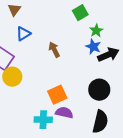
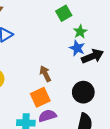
brown arrow: (54, 50) -> (45, 74), moved
purple semicircle: (64, 113) -> (47, 116), turned -30

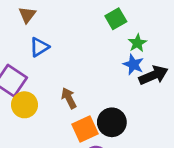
brown arrow: (45, 74) -> (69, 98), moved
black circle: (83, 92) -> (112, 122), moved

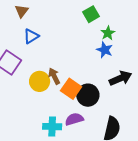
black arrow: (153, 75) -> (120, 78), moved
yellow circle: (24, 105) -> (40, 81), moved
orange square: (85, 129) -> (71, 89), moved, turned -30

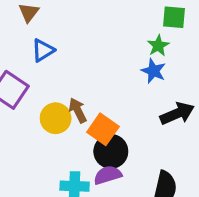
green square: (91, 14) -> (174, 17), moved, turned 35
black circle: (88, 95) -> (111, 151), moved

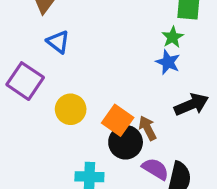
blue triangle: (43, 50) -> (58, 42), turned -50
brown arrow: (78, 110) -> (147, 128), moved
purple semicircle: (108, 175) -> (155, 169), moved, turned 48

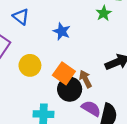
blue star: (168, 62) -> (62, 31), moved

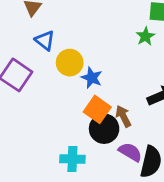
blue star: (62, 31) -> (92, 78), moved
yellow circle: (30, 65) -> (70, 63), moved

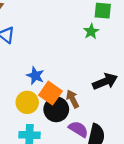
yellow circle: (70, 63) -> (27, 102), moved
blue star: (92, 78) -> (35, 76), moved

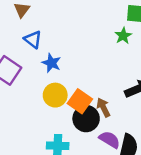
blue star: (35, 76) -> (51, 63), moved
yellow circle: (27, 102) -> (55, 95), moved

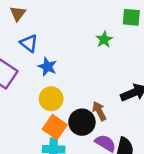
green star: (123, 36) -> (104, 39), moved
orange square: (80, 101) -> (55, 127), moved

